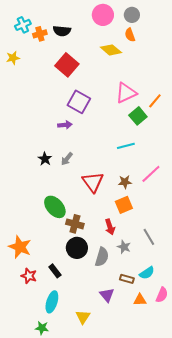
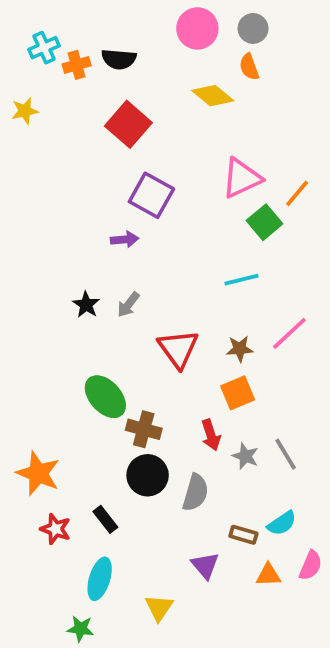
gray star: (124, 247) -> (245, 456), moved

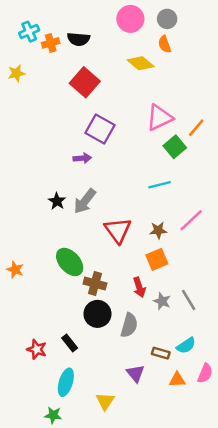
gray arrow: (128, 305) -> (85, 201), size x1.5
orange star: (38, 473) -> (15, 270), moved, size x0.6

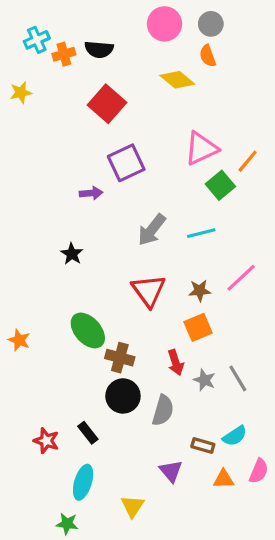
purple square: (100, 129) -> (126, 163), turned 36
purple arrow: (82, 158) -> (91, 193), moved
gray arrow: (85, 201) -> (152, 230), moved

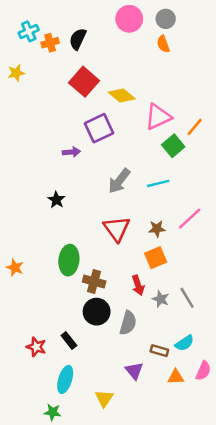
black semicircle: (99, 49) -> (78, 39), turned 110
yellow diamond: (177, 80) -> (122, 95), moved
green ellipse: (88, 331) -> (69, 260), turned 48

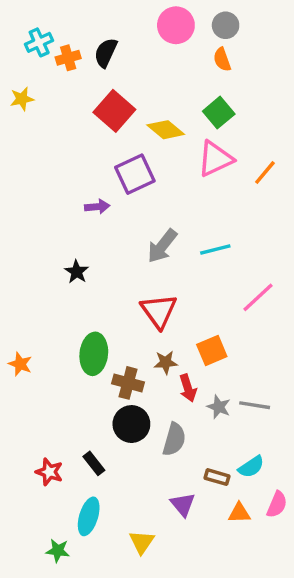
green square: (173, 146) -> (219, 113), moved
brown star: (157, 229) -> (166, 362), moved
gray line: (187, 298) -> (255, 405), turned -50
green star: (53, 412) -> (58, 551), moved

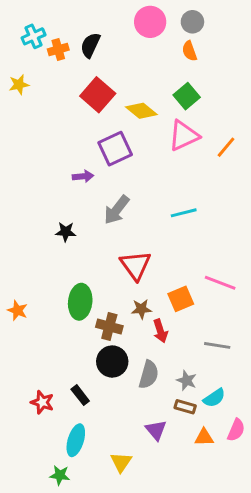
gray arrow: (162, 246) -> (117, 210), moved
black star: (77, 272) -> (66, 232), turned -30
pink line: (258, 297) -> (220, 283), moved, turned 64
gray star: (219, 407) -> (187, 380), moved
green star: (58, 551) -> (60, 475), moved

